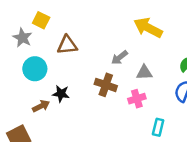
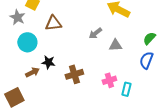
brown cross: (106, 85) -> (74, 74), moved, turned -36
pink cross: (137, 99) -> (109, 80), moved

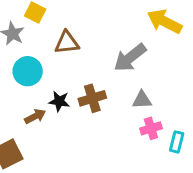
gray arrow: (95, 33) -> (130, 58), size x1.6
gray triangle: (115, 45) -> (142, 100), moved
brown cross: (74, 74) -> (92, 98), moved

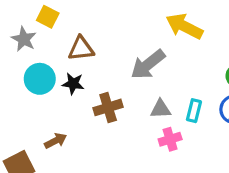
black star: (59, 101) -> (73, 84), moved
brown arrow: (35, 116) -> (56, 141), moved
cyan rectangle: (177, 142) -> (194, 111), moved

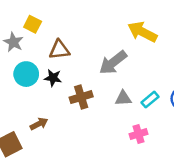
cyan rectangle: (194, 111) -> (150, 100), turned 36
pink cross: (170, 139) -> (139, 134), moved

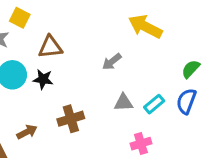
gray arrow: (113, 63) -> (112, 62), size x0.6
brown cross: (81, 97) -> (71, 119), moved

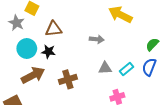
gray arrow: (112, 62) -> (97, 39), turned -136
brown arrow: (27, 132) -> (33, 75), moved, size x1.6

